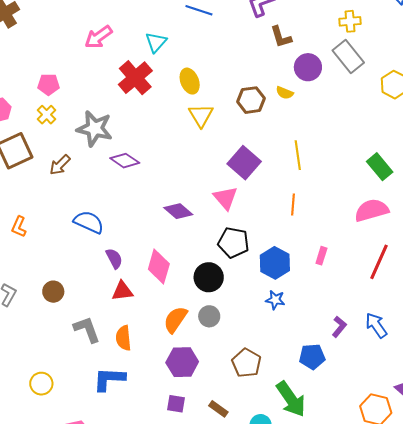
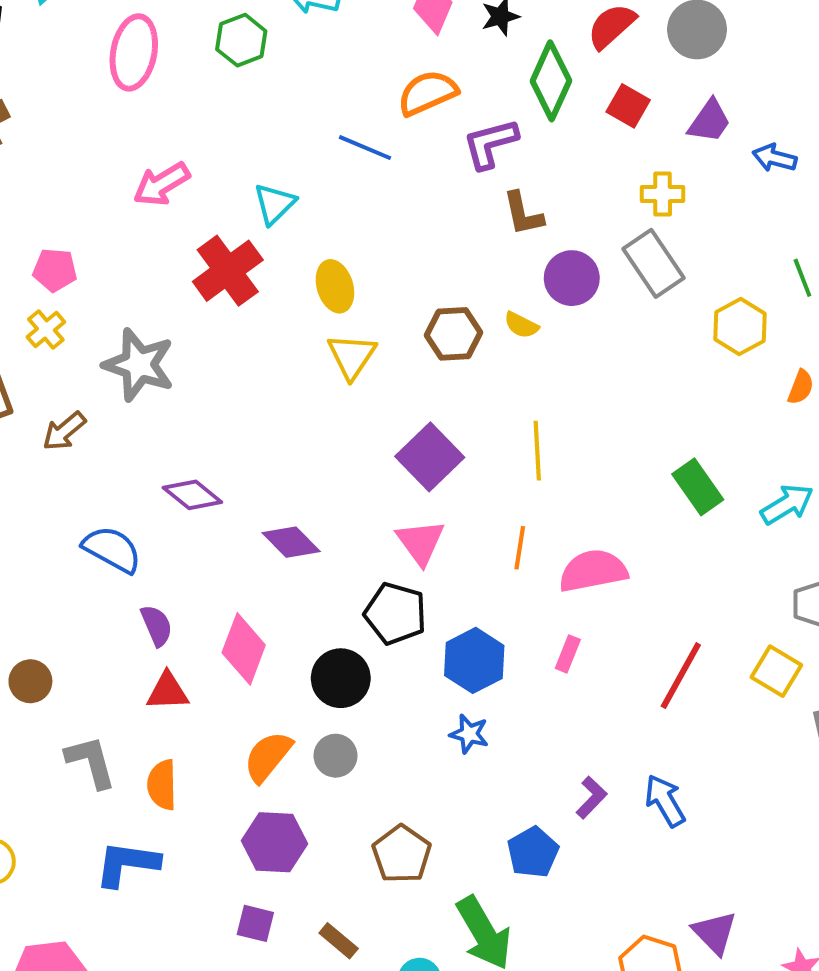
purple diamond: (125, 161) -> (192, 495), moved
pink triangle: (225, 198) -> (420, 542), moved
pink semicircle: (372, 210) -> (593, 571), moved
blue pentagon: (312, 357) -> (533, 852), turned -30

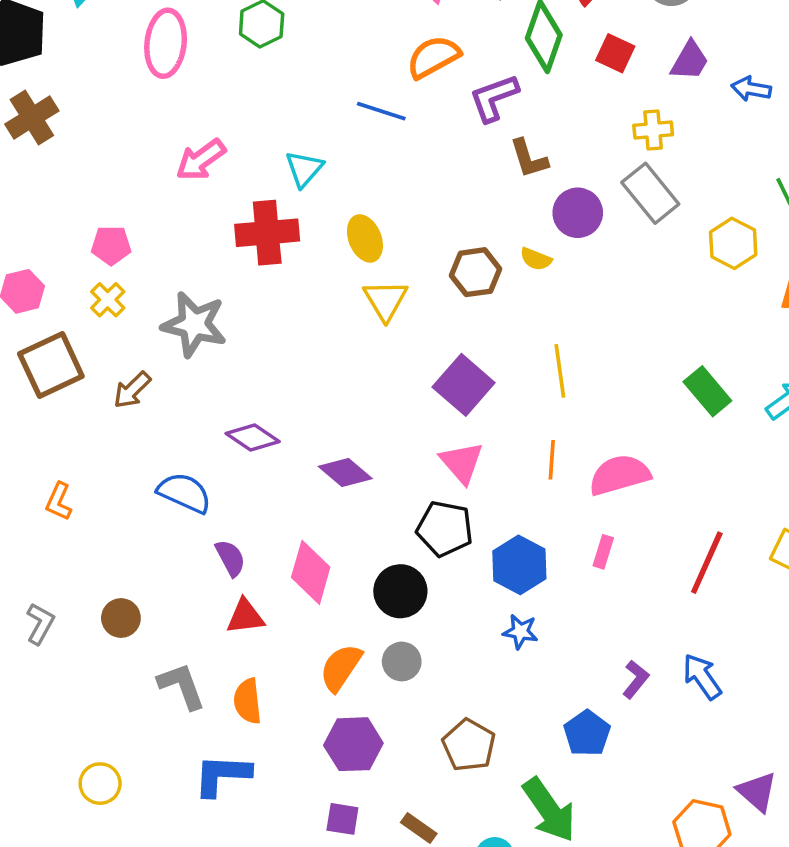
red cross: (228, 271) -> (267, 233), turned 36

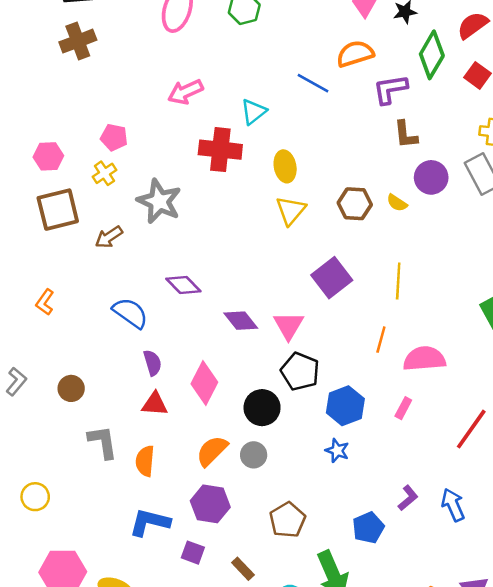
pink triangle: (462, 463) -> (289, 325), moved
blue L-shape: (222, 775) -> (150, 522), moved

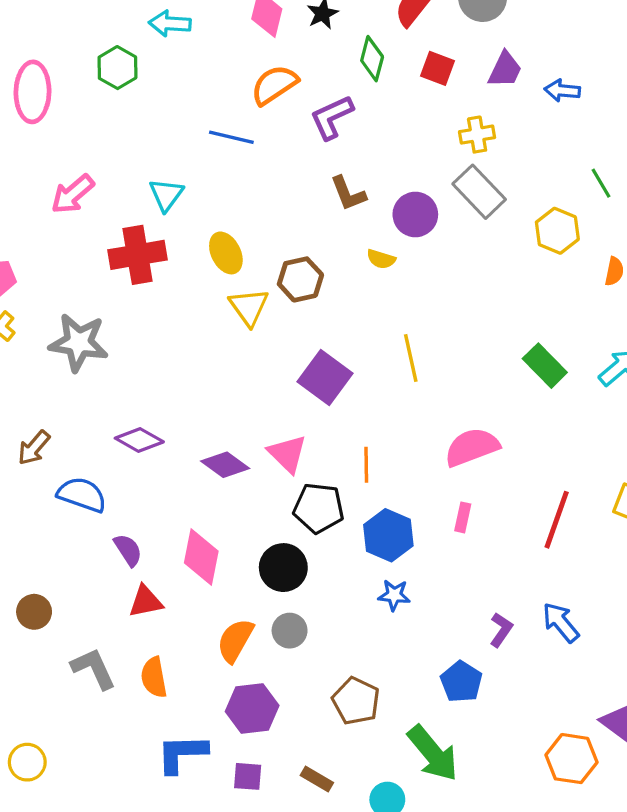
green diamond: (432, 55) -> (372, 59), size x0.7
brown L-shape: (406, 135) -> (348, 193), moved
brown hexagon: (355, 204) -> (300, 279), moved
brown arrow: (109, 237) -> (34, 448), moved
orange line: (381, 340) -> (366, 465), moved

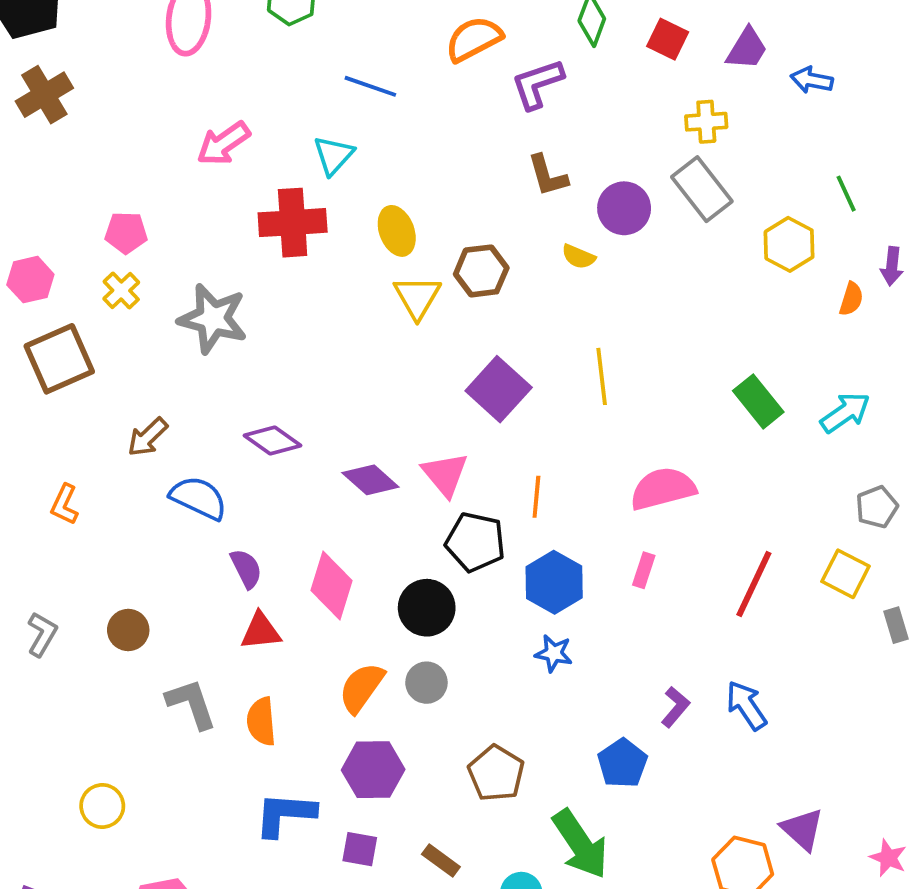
blue line: (231, 137) -> (370, 86), moved

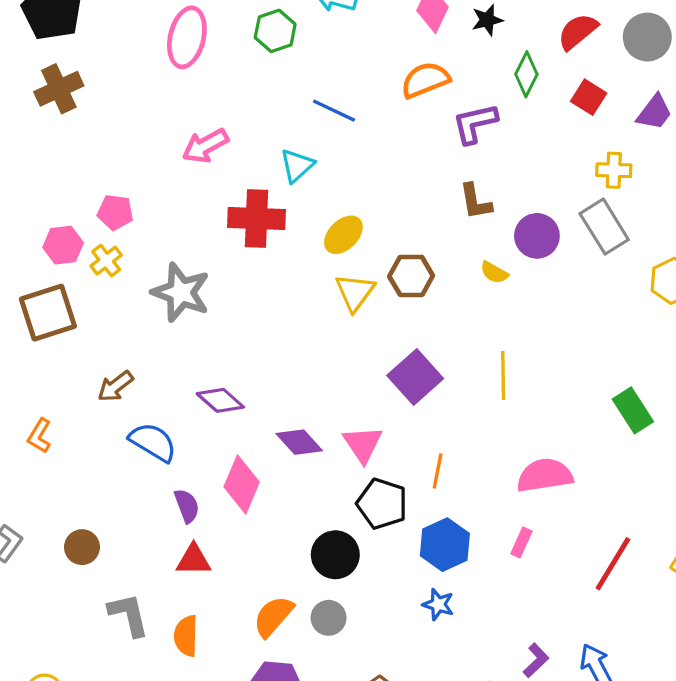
yellow ellipse: (397, 231) -> (343, 235), turned 60
pink hexagon: (30, 280) -> (63, 245), moved
pink diamond: (331, 585) -> (242, 484), moved

